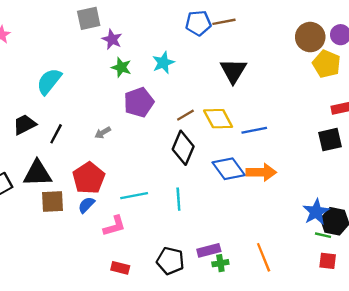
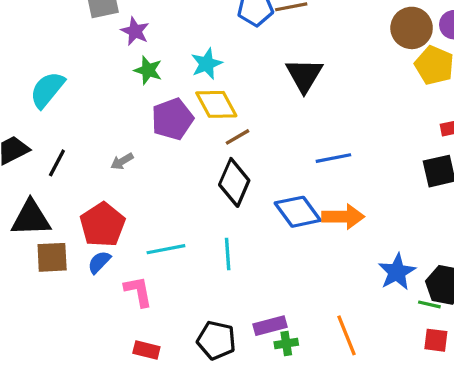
yellow diamond: (218, 119) -> (216, 104), moved
blue star: (316, 212) -> (397, 272), moved
pink L-shape: (114, 226) -> (138, 291), turned -85

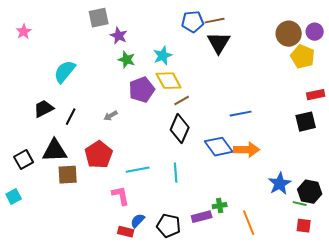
black triangle: (304, 75) -> (219, 43), moved
blue semicircle: (99, 262) -> (138, 221), moved
green cross: (286, 343) -> (220, 206), moved

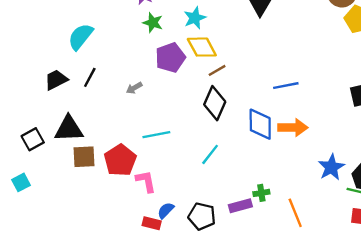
black line: (71, 117) -> (90, 77), moved
blue diamond: (219, 147) -> (260, 124), turned 36
red pentagon: (99, 155) -> (120, 160), moved
cyan line: (138, 170) -> (156, 135), moved
cyan line: (176, 173) -> (210, 154), turned 42

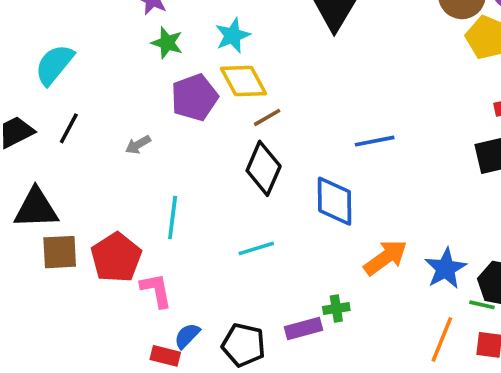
orange arrow: (293, 128) -> (385, 258), moved, turned -36
cyan line: (156, 135) -> (173, 217), turned -72
cyan line: (210, 154) -> (256, 248), turned 35
orange line: (295, 213) -> (442, 339), moved, turned 44

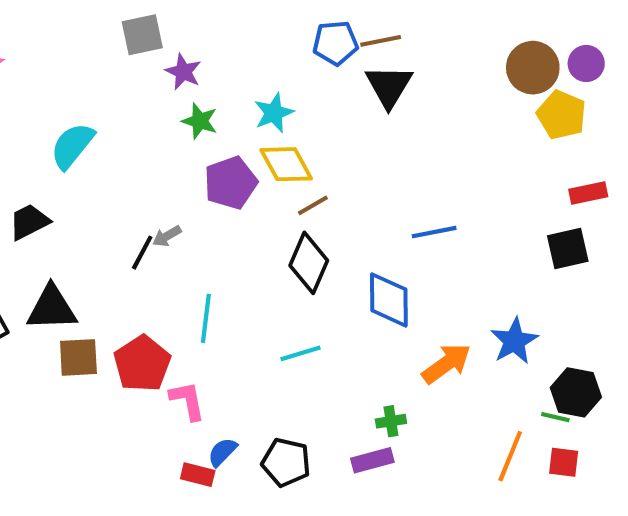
black line: (69, 128) -> (142, 253), moved
blue star: (446, 268) -> (514, 341), moved
purple rectangle: (304, 329) -> (372, 460), moved

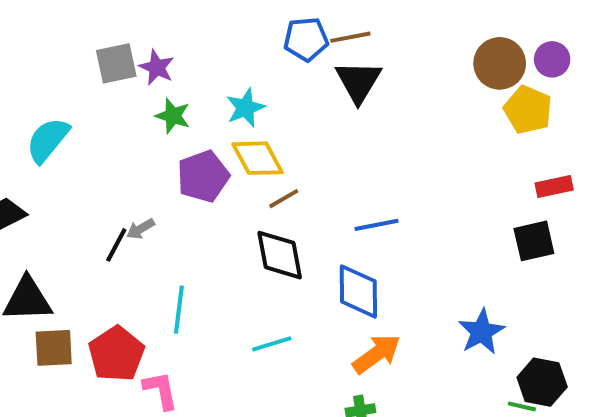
gray square: (142, 35) -> (116, 63), moved
blue line: (434, 232) -> (377, 225), moved
black diamond: (309, 263) -> (280, 255), turned -34
orange arrow: (446, 364) -> (377, 354), moved

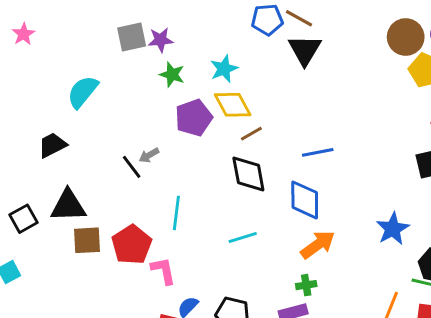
brown line: (350, 37) -> (299, 18), turned 40
purple star: (157, 67) -> (160, 40), turned -30
black line: (116, 245) -> (132, 167), turned -65

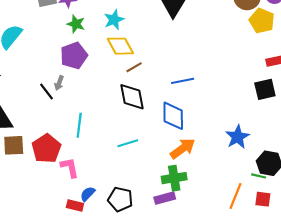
purple pentagon: (194, 118) -> (74, 56), moved
gray arrow: (149, 155) -> (59, 83), turned -40
green cross: (306, 285) -> (174, 178), size x1.6

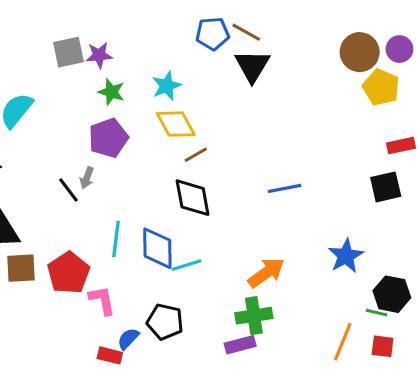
blue line: (183, 81) -> (285, 188), moved
blue diamond: (173, 116) -> (157, 248), moved
black pentagon: (120, 199) -> (165, 322), moved

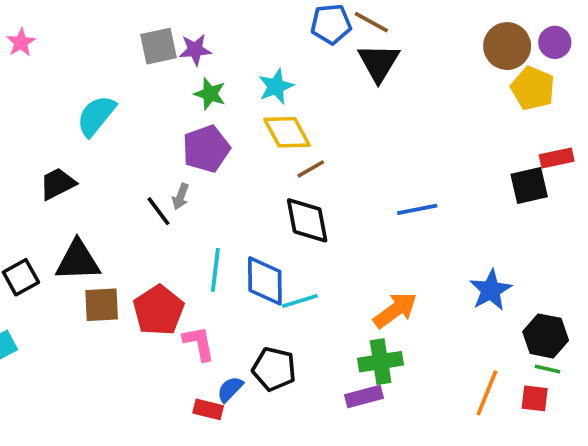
black square: (386, 187) -> (529, 185), moved
green line: (376, 313) -> (547, 369), moved

